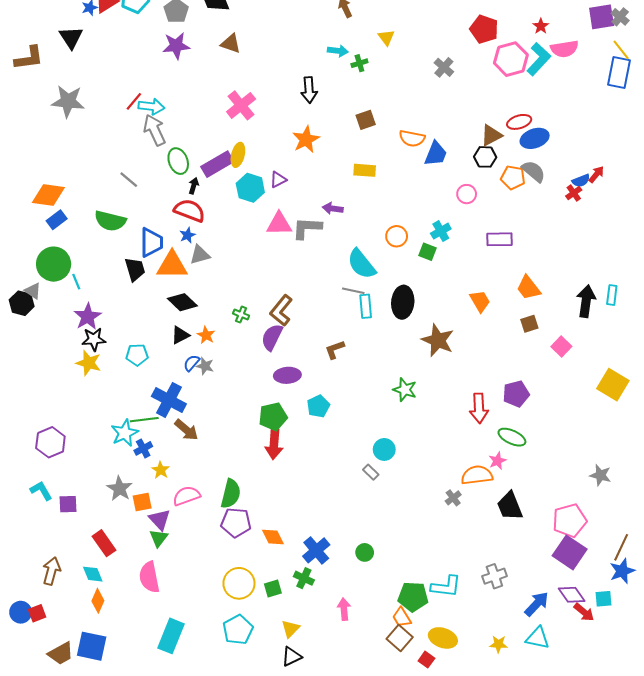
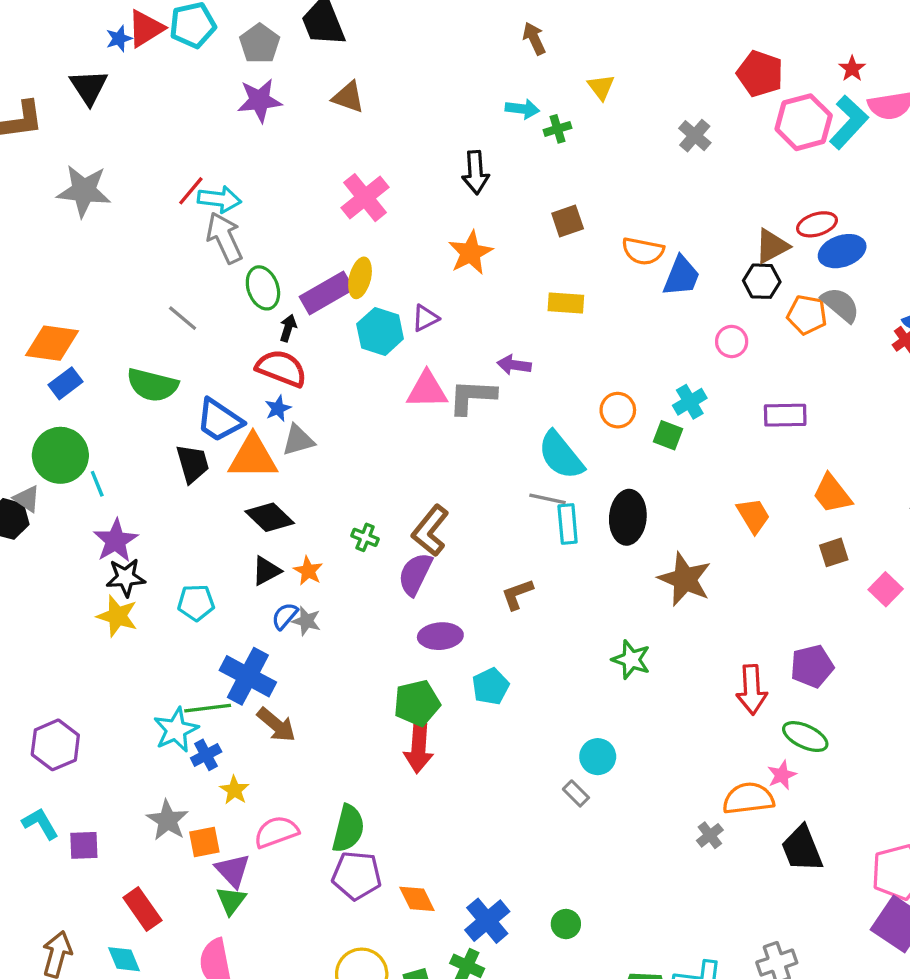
blue trapezoid: (151, 242) -> (219, 420), turned 124

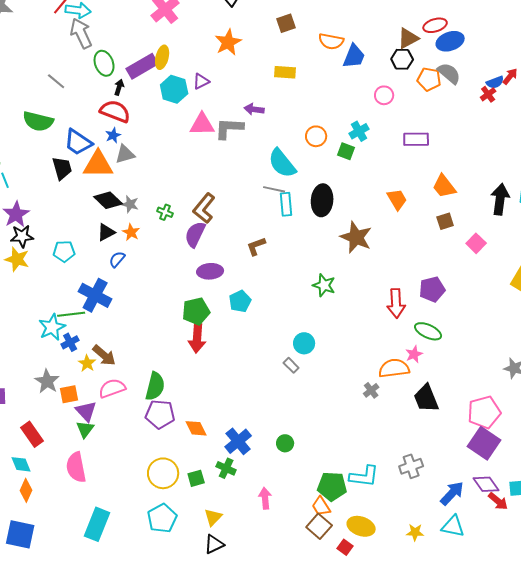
gray star: (306, 621) -> (130, 204), moved
brown arrow: (276, 725) -> (104, 355), moved

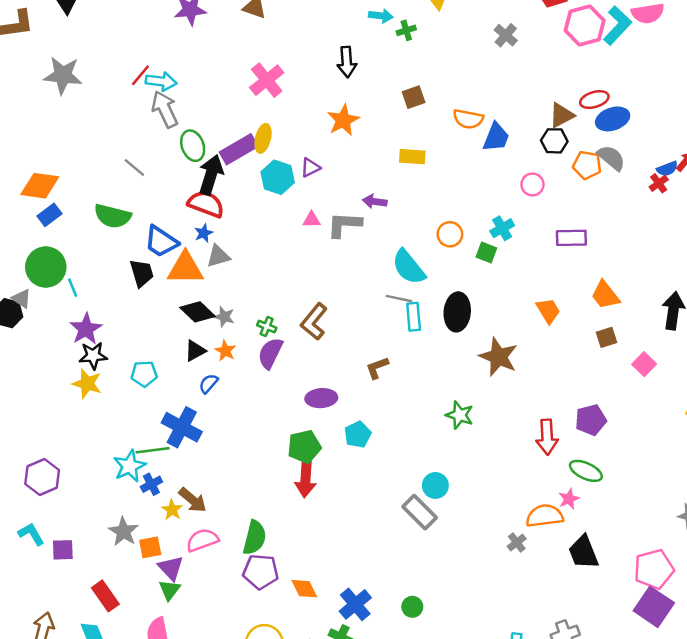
black arrow: (119, 87) -> (211, 175), size x2.0
pink triangle: (202, 124) -> (312, 220), size x0.6
purple semicircle: (195, 234) -> (270, 353), moved
gray rectangle: (291, 365) -> (420, 512), size x1.8

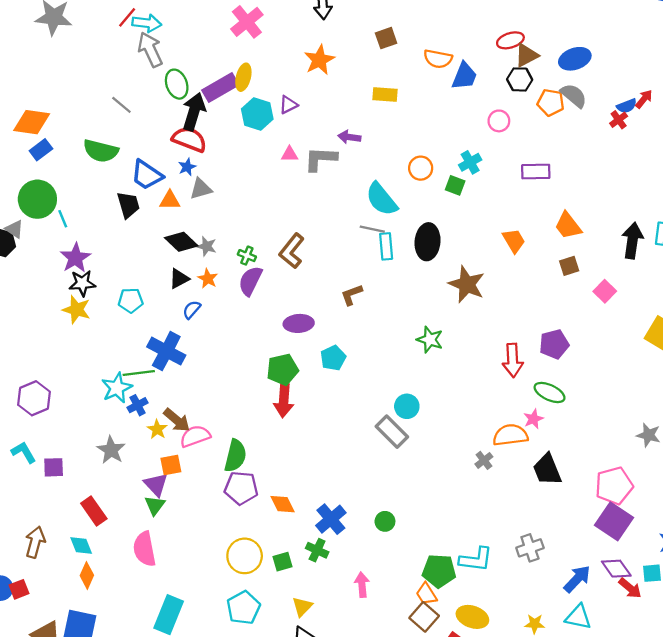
red ellipse: (594, 100) -> (510, 40), moved
orange triangle: (185, 268) -> (170, 200), size x0.6
pink semicircle: (202, 540) -> (195, 436), moved
orange square: (150, 547) -> (171, 465), moved

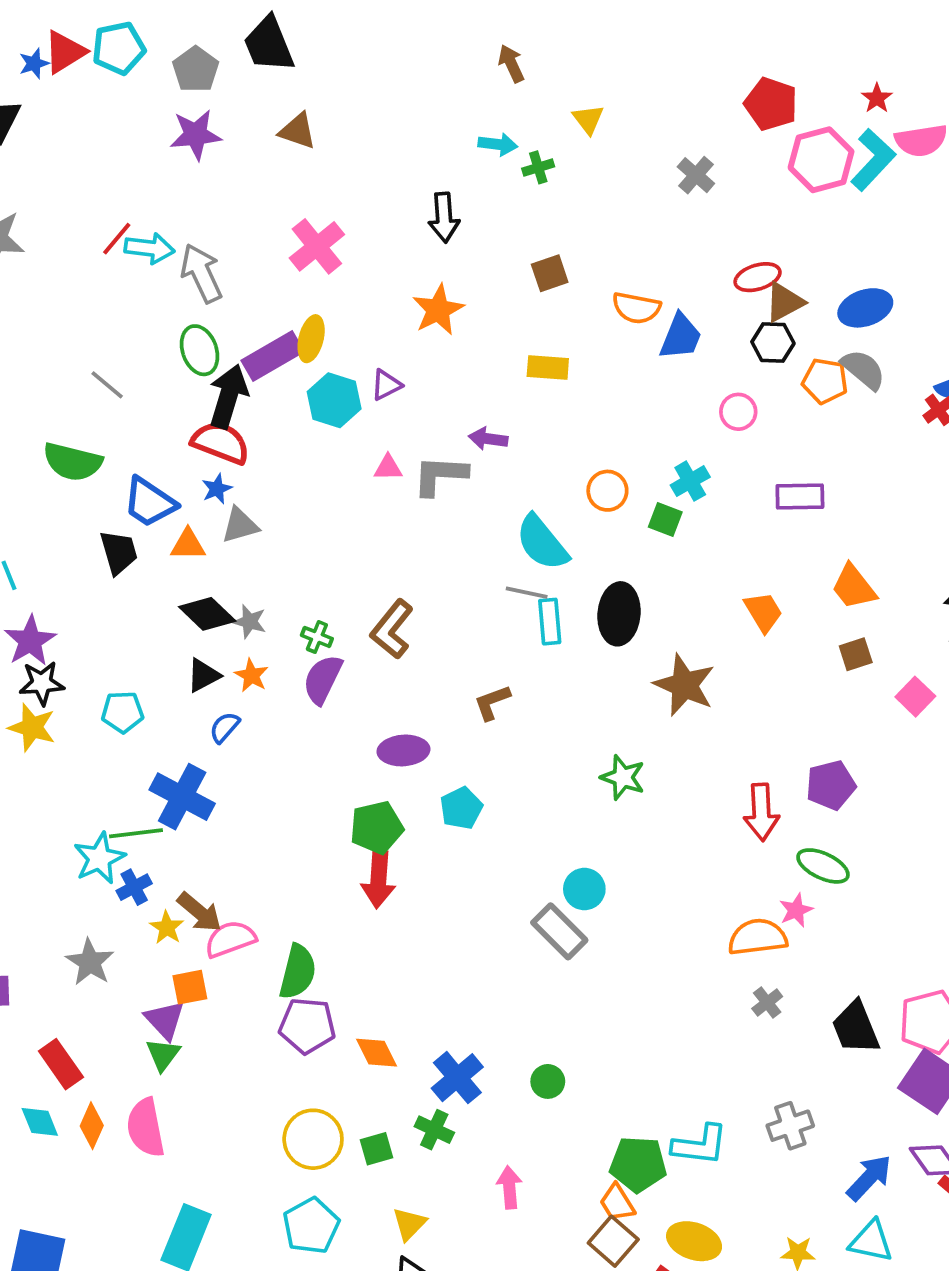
gray arrow: (150, 50) -> (201, 273), moved
gray cross: (484, 460) -> (767, 1003), moved
black trapezoid: (547, 470) -> (856, 1028), moved
orange diamond: (87, 575) -> (92, 1126), moved

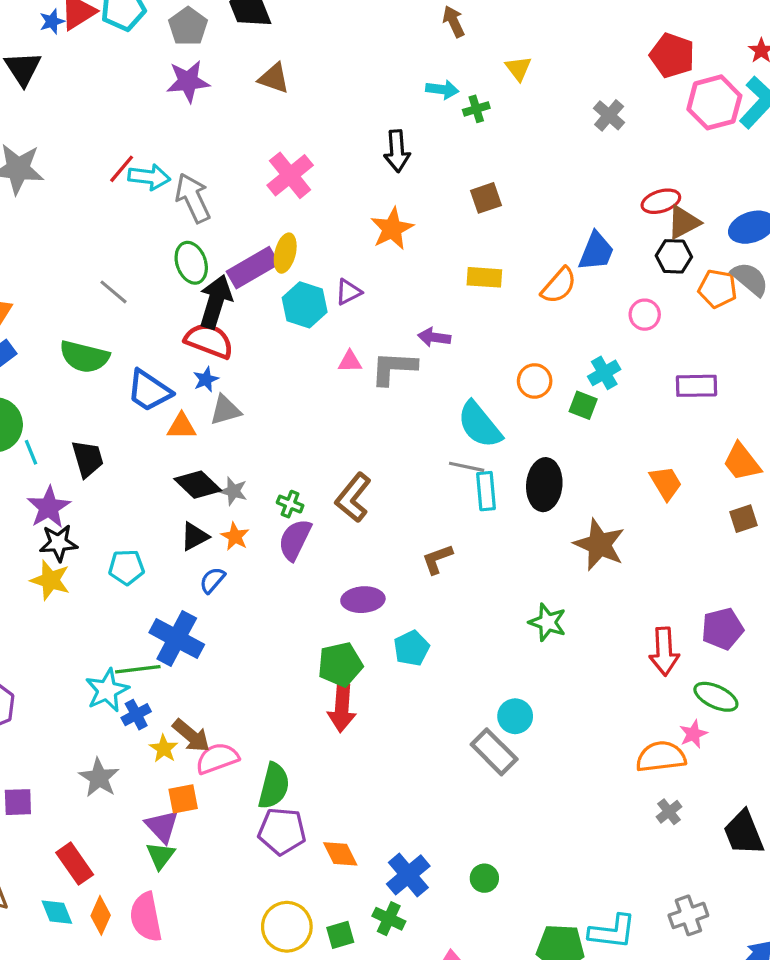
orange semicircle: (636, 308) -> (559, 285), moved, turned -60
black trapezoid: (119, 552) -> (88, 459), moved

